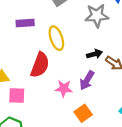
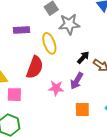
gray star: (97, 16) -> (69, 24), moved
black arrow: (94, 54) -> (83, 57), turned -32
orange square: (83, 113) -> (82, 110), moved, turned 35

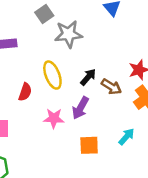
yellow ellipse: (49, 43) -> (52, 75), moved
red semicircle: (35, 67) -> (25, 92), size x0.6

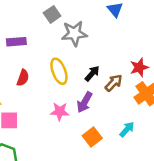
brown arrow: (111, 87) -> (114, 83), turned -78
red semicircle: (25, 92) -> (23, 78), moved
orange square: (89, 145) -> (92, 137), turned -36

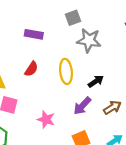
brown arrow: (114, 83) -> (112, 108), moved
pink star: (60, 111) -> (46, 119), moved

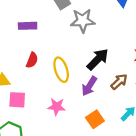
yellow ellipse: (66, 71) -> (61, 70), moved
black arrow: (96, 81) -> (98, 59), size x1.5

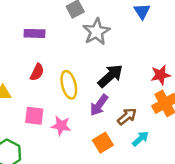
gray star: (83, 21) -> (96, 32), turned -30
brown arrow: (119, 82) -> (127, 116), moved
pink square: (17, 100) -> (34, 116), moved

